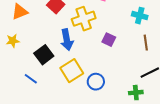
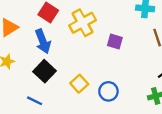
blue arrow: (67, 40) -> (43, 41), moved
yellow square: (72, 71) -> (79, 84), size x0.7

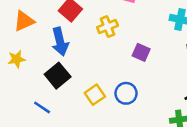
yellow cross: (83, 23) -> (107, 27), size x0.7
blue circle: (108, 91) -> (126, 93), moved

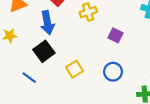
blue circle: (126, 93) -> (113, 72), moved

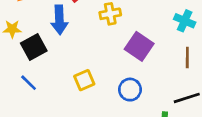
purple square: (116, 35) -> (139, 46), size x1.5
black square: (44, 51) -> (34, 47), moved

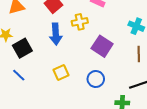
blue arrow: (59, 20) -> (56, 34), moved

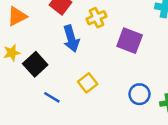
blue line: (19, 75) -> (52, 97), moved
blue circle: (96, 79) -> (139, 94), moved

